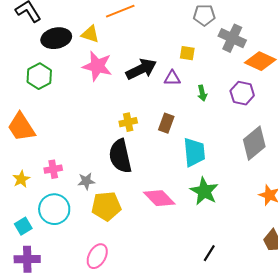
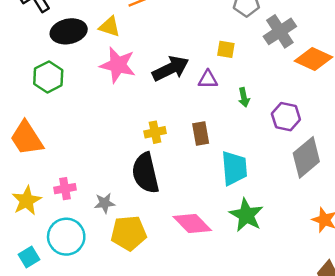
gray cross: (232, 38) -> (280, 31), turned 32
purple hexagon: (242, 93) -> (286, 117), moved
brown rectangle: (166, 123) -> (201, 133), turned -30
yellow star: (21, 179) -> (27, 201), size x1.4

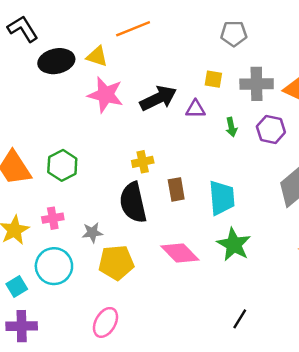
gray cross: (280, 31) -> (257, 84), moved, turned 32
green hexagon: (48, 77) -> (62, 165), moved
purple hexagon: (286, 117) -> (271, 129), moved
brown rectangle: (201, 133) -> (176, 189), moved

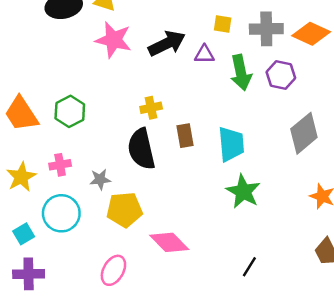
green arrow: (231, 127) -> (241, 73), size x1.8
pink diamond: (180, 253) -> (169, 242), moved

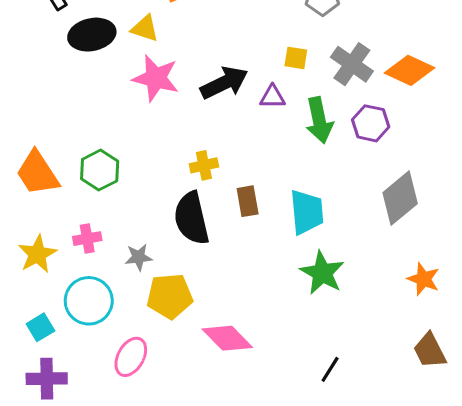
gray cross: (266, 29) -> (352, 64), turned 36
pink ellipse: (113, 270) -> (131, 357), moved

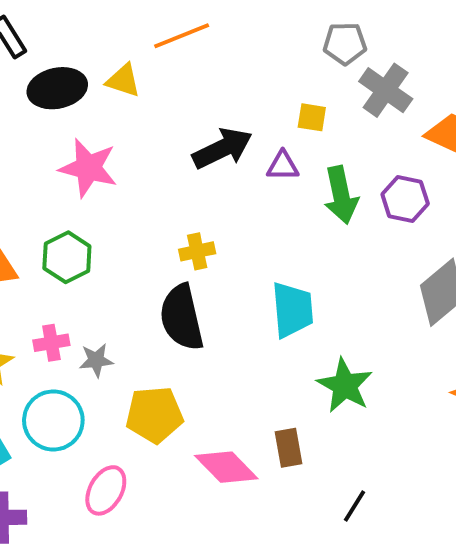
gray cross: (352, 64) -> (386, 90), moved
pink star: (156, 78) -> (88, 168), moved
brown rectangle: (248, 201) -> (288, 448), moved
cyan trapezoid: (307, 212) -> (292, 310), moved
gray star: (139, 257) -> (96, 360), moved

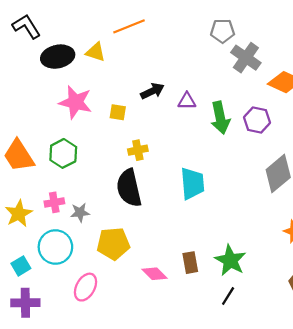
yellow square: (312, 117) -> (118, 112), moved
black arrow: (222, 148) -> (152, 91), size x0.7
green star: (345, 386) -> (230, 260), moved
pink diamond: (226, 467) -> (155, 274), size x0.7

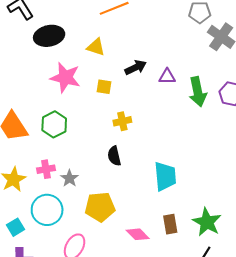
yellow triangle: (96, 52) -> (96, 47), moved
cyan trapezoid: (192, 184) -> (165, 176), moved
black semicircle: (129, 188) -> (114, 156), size x0.6
gray star: (80, 212) -> (69, 178), turned -30

